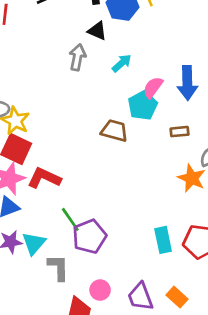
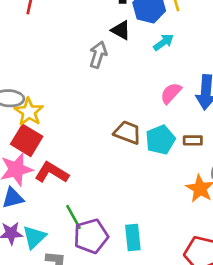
cyan arrow: (122, 63) -> (163, 42), moved
cyan pentagon: (143, 105) -> (160, 140), moved
cyan rectangle: (163, 240) -> (133, 237), moved

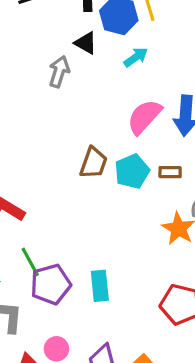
pink semicircle: (171, 93) -> (144, 117), size x1.4
brown trapezoid: (127, 132) -> (93, 163), turned 88

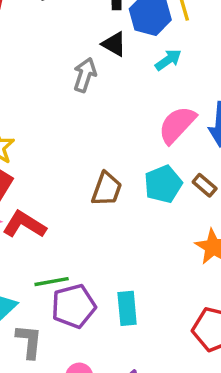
brown trapezoid: (93, 163) -> (107, 189), moved
brown rectangle: (170, 172) -> (205, 185), turned 40
green line: (30, 262) -> (52, 282), turned -72

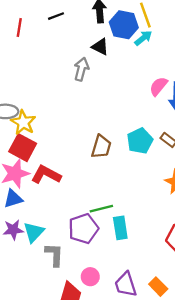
cyan arrow: (168, 60) -> (143, 38), moved
pink semicircle: (177, 125) -> (158, 86), moved, size x0.7
green line: (52, 282) -> (101, 209), moved

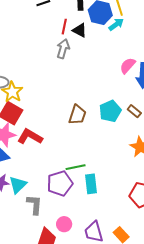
red line: (19, 28) -> (64, 27), moved

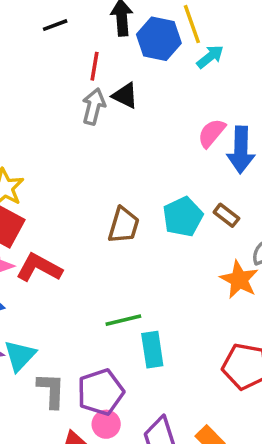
cyan arrow: (116, 24) -> (210, 57), moved
black triangle: (80, 30) -> (125, 96), moved
purple pentagon: (60, 183) -> (101, 392), moved

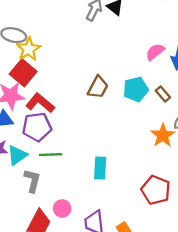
pink semicircle: (212, 133) -> (155, 52), moved
green line: (123, 320) -> (51, 155), moved
purple pentagon: (101, 392) -> (37, 127), moved

